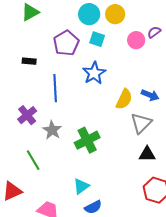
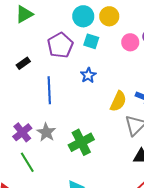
black rectangle: (29, 61) -> (23, 63), turned -40
blue star: (94, 73) -> (88, 75), size x0.7
purple cross: (27, 115) -> (22, 132), moved

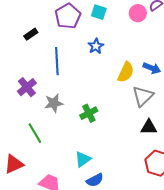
purple cross: (22, 132) -> (27, 87), moved
gray star: (46, 132) -> (54, 103), turned 30
green cross: (81, 142) -> (89, 113), size x0.7

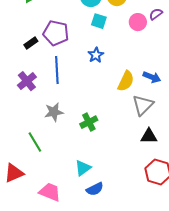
purple pentagon: (68, 16) -> (56, 33), moved, turned -30
purple cross: (27, 87) -> (27, 81), moved

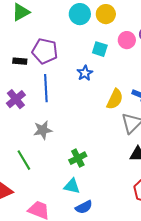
cyan square: (99, 21) -> (100, 49), moved
black rectangle: (31, 43) -> (20, 61), turned 40
green cross: (89, 122) -> (78, 158), moved
cyan triangle: (83, 168) -> (72, 186), turned 48

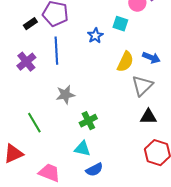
cyan square: (100, 49) -> (120, 24), moved
black rectangle: (20, 61) -> (30, 24), turned -40
gray star: (43, 130) -> (65, 95), moved

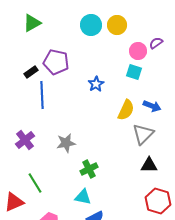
cyan square: (120, 24) -> (134, 72), moved
blue line: (56, 51) -> (42, 95), moved
purple cross: (26, 62) -> (25, 140), moved
green line: (34, 123) -> (35, 183), moved

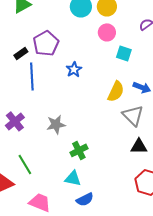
pink circle: (138, 51) -> (107, 32), moved
purple pentagon: (56, 62) -> (46, 43), turned 30
blue star: (96, 84) -> (74, 69), moved
gray triangle: (143, 134) -> (133, 115), turned -30

